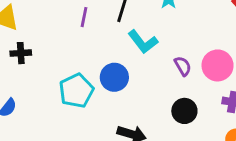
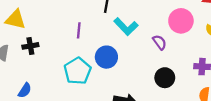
purple line: (84, 17) -> (79, 30), moved
pink circle: (218, 65) -> (181, 21), moved

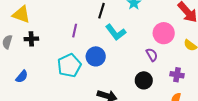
purple semicircle: (160, 42) -> (152, 55), moved

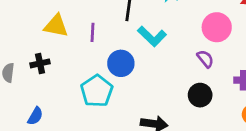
yellow triangle: (21, 14) -> (56, 26), moved
purple line: (75, 31) -> (93, 32), moved
blue circle: (96, 56) -> (121, 63), moved

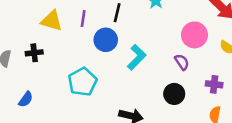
purple line: (93, 32) -> (83, 19), moved
cyan L-shape: (152, 36) -> (137, 57), moved, turned -95
blue circle: (121, 63) -> (106, 40), moved

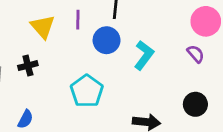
yellow triangle: (52, 21) -> (43, 27), turned 40
black circle: (174, 94) -> (195, 104), moved

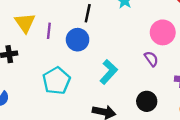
purple line: (78, 20) -> (49, 31), moved
cyan L-shape: (144, 55) -> (109, 72), moved

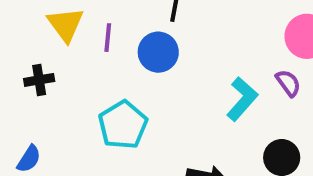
cyan L-shape: (109, 72) -> (242, 99), moved

